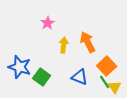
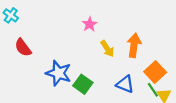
orange arrow: (88, 42) -> (134, 45), turned 35
yellow arrow: (64, 45) -> (107, 49), turned 140

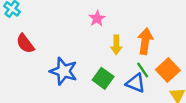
yellow arrow: (107, 49) -> (116, 45), turned 35
green square: (83, 84) -> (103, 78), moved
green line: (153, 90) -> (143, 70), moved

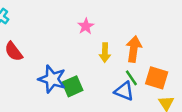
orange square: (168, 70) -> (157, 78), turned -30
green square: (103, 78) -> (72, 86), moved, turned 30

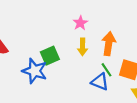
pink star: (86, 26) -> (80, 23), moved
green square: (72, 86) -> (50, 56), moved

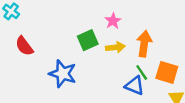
yellow arrow: (83, 47) -> (115, 47), turned -98
green square: (50, 56) -> (88, 40), moved

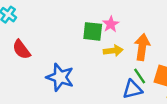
green square: (88, 40) -> (93, 31), moved, turned 30
blue triangle: (134, 86) -> (132, 89), turned -36

